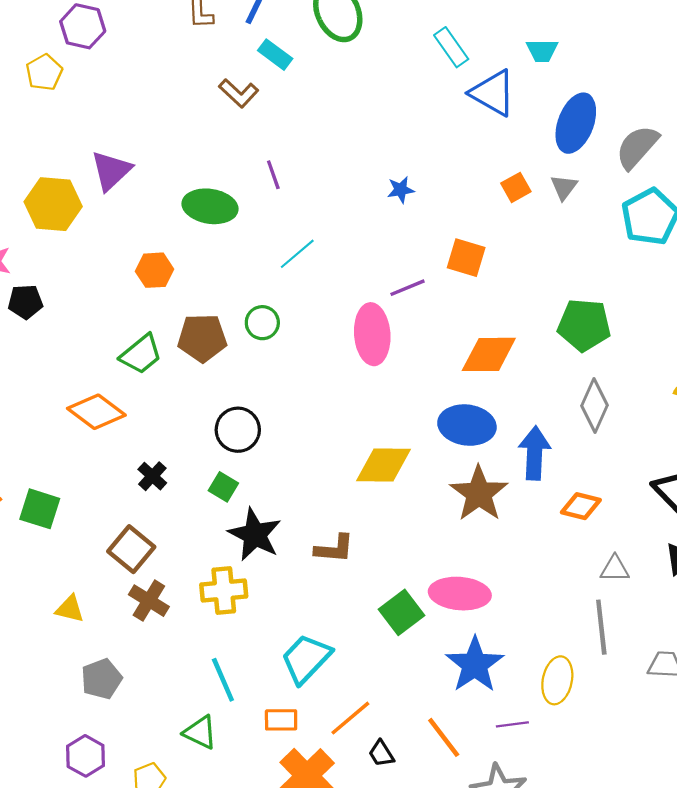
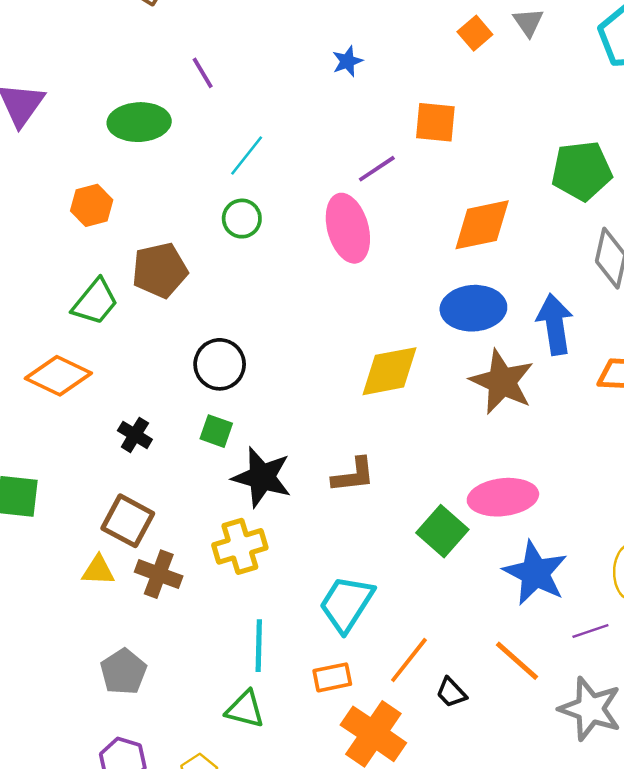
green circle: (262, 323) -> (242, 219), moved
yellow triangle: (70, 609) -> (98, 570), moved
cyan line: (223, 680) -> (259, 646), turned 36

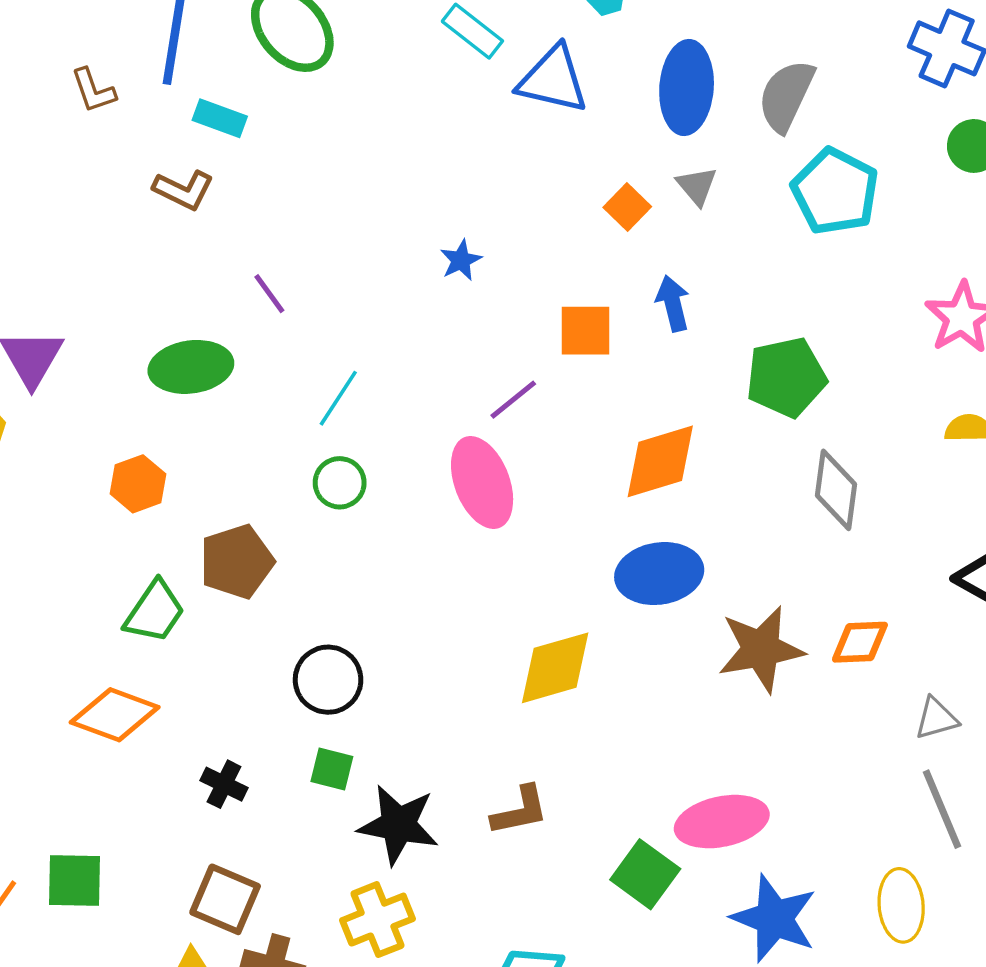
blue arrow: (555, 324) -> (673, 303), moved, size x0.7
brown star: (502, 382) -> (761, 649), moved, turned -30

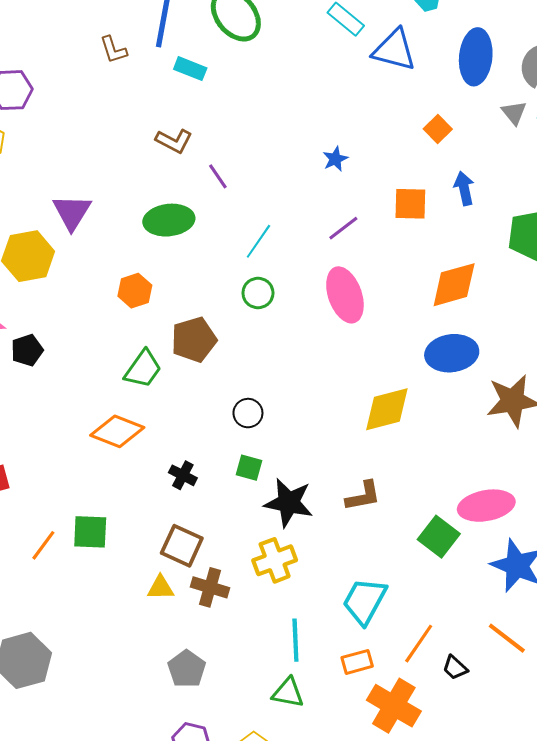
gray triangle: (697, 186) -> (514, 113), moved
brown L-shape: (184, 190) -> (174, 141), moved
purple line: (513, 400) -> (343, 228), moved
black circle: (328, 680) -> (248, 413), size x0.7

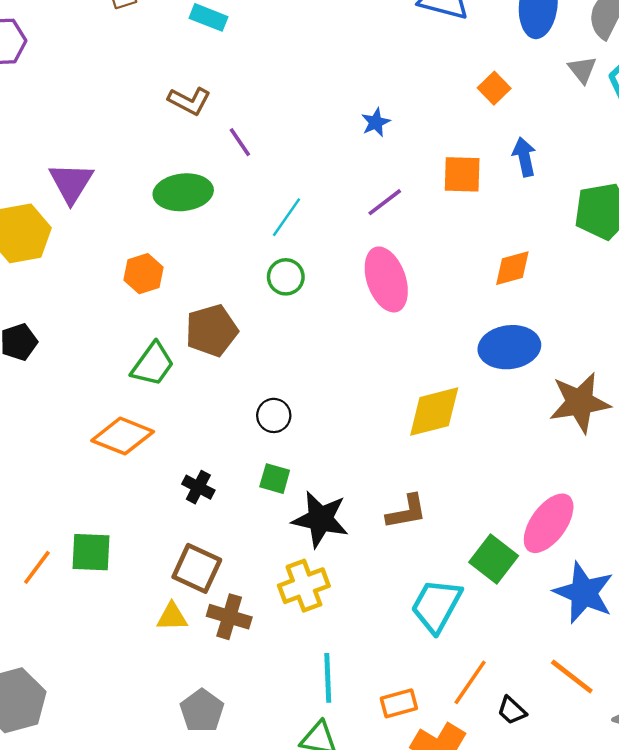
orange diamond: (454, 285) -> (512, 268), size x0.7
pink ellipse: (486, 506) -> (549, 523), turned -44
cyan trapezoid: (365, 601) -> (436, 606), moved

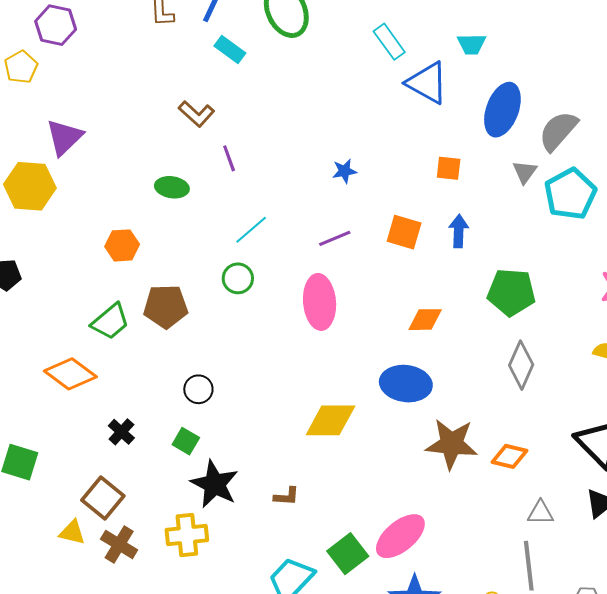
orange square: (494, 88) -> (449, 168), turned 36
purple triangle: (71, 183) -> (64, 137), moved
green ellipse: (183, 192) -> (172, 187), size x0.7
brown L-shape: (406, 512) -> (287, 496), size x0.7

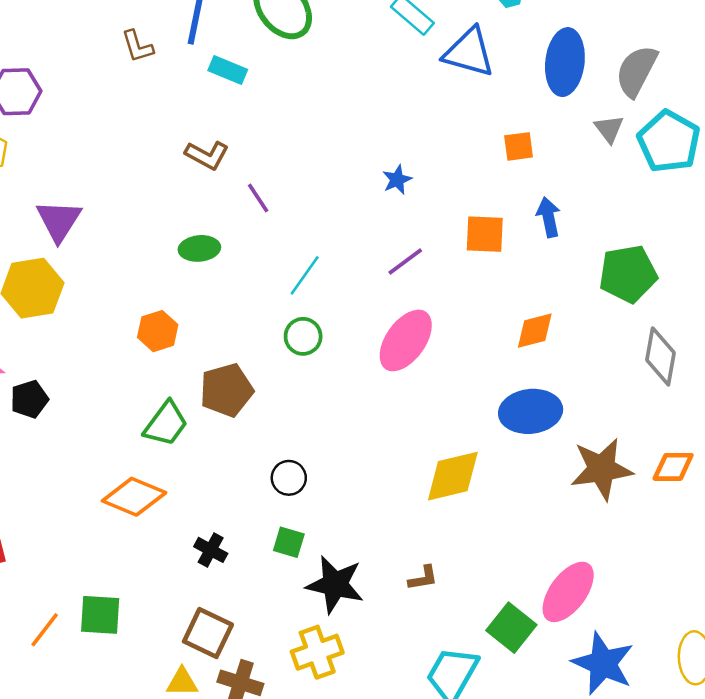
pink ellipse: (320, 302) -> (406, 340), turned 54

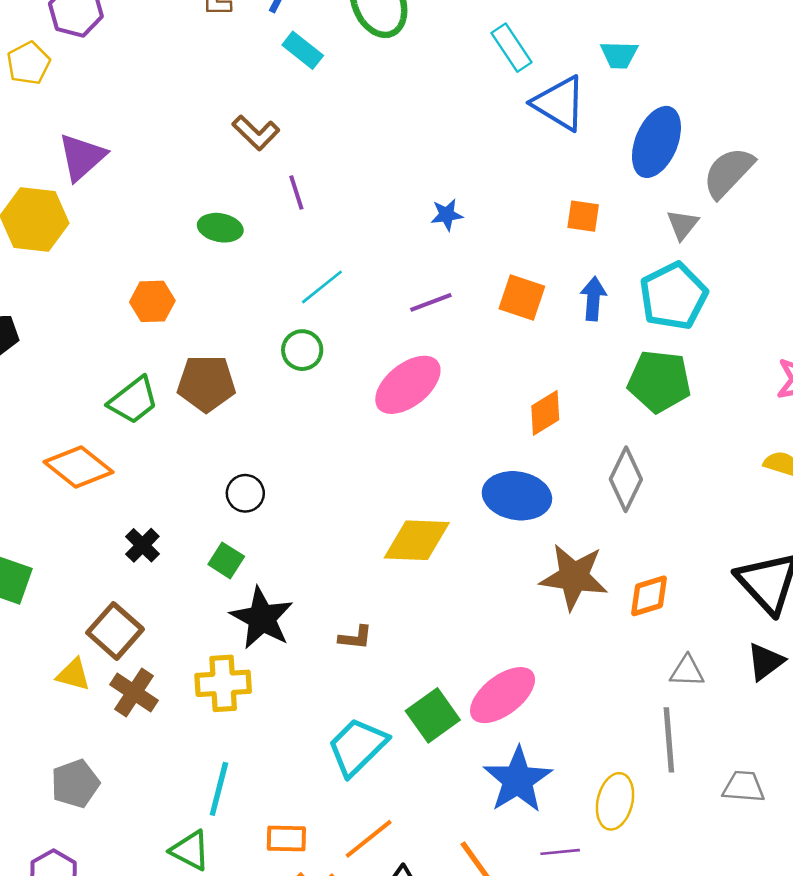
cyan pentagon: (669, 141) -> (673, 296), moved
orange diamond: (535, 331) -> (545, 413), turned -33
gray diamond: (660, 356) -> (626, 479), moved
orange diamond: (673, 467) -> (649, 596), turned -33

